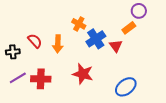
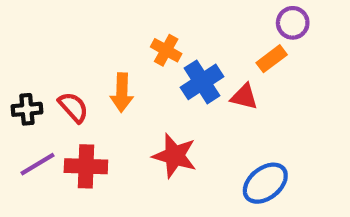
red semicircle: (35, 41) -> (73, 107), moved
red triangle: (116, 46) -> (244, 97), turned -40

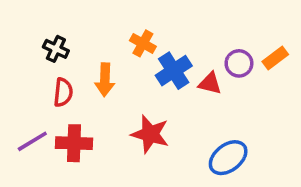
purple circle: (293, 23) -> (239, 63), moved
orange rectangle: (272, 59) -> (275, 58), moved
red semicircle: (73, 107) -> (63, 92), turned 48
black cross: (27, 109) -> (56, 49), moved, turned 30

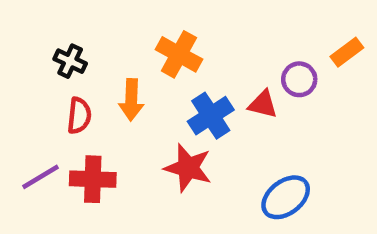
orange cross: (143, 43) -> (179, 54), size x1.4
orange rectangle: (275, 58) -> (347, 52), moved
blue cross: (174, 71) -> (211, 116), moved

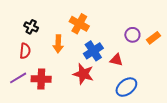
orange rectangle: (347, 52) -> (154, 38), moved
red triangle: (263, 104) -> (116, 60), moved
red semicircle: (79, 116) -> (25, 51), moved

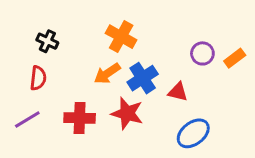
orange arrow: (58, 44) -> (107, 73), moved, turned 54
red cross: (41, 79) -> (80, 118), moved

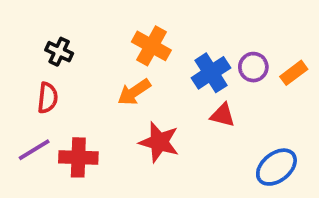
blue cross: (143, 78) -> (211, 73), moved
red cross: (80, 118) -> (78, 157), moved
blue ellipse: (193, 133) -> (276, 167), moved

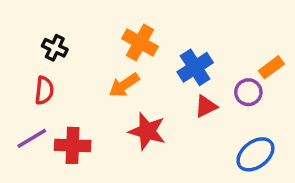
purple circle: (253, 67) -> (248, 92), moved
red triangle: (223, 115) -> (206, 106), turned -40

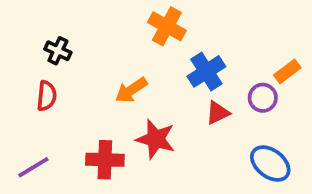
orange cross: (140, 42) -> (167, 26), moved
purple line: (32, 138) -> (33, 167), moved
red cross: (73, 145) -> (105, 160), moved
blue ellipse: (255, 154) -> (270, 164), turned 75

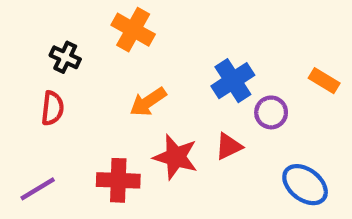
orange cross: (167, 26) -> (133, 30), moved
orange rectangle: (287, 71) -> (324, 81), turned 68
purple circle: (263, 98) -> (271, 112), moved
red triangle: (218, 113) -> (229, 146), moved

